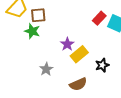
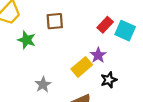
brown square: (38, 15) -> (55, 21), moved
purple star: (67, 44) -> (98, 55), moved

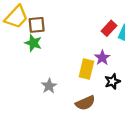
brown square: (55, 21) -> (37, 25), moved
yellow rectangle: (82, 67) -> (86, 69), turned -36

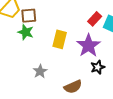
purple star: (102, 58) -> (88, 46), size x1.6
yellow rectangle: (86, 69) -> (60, 39), moved

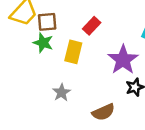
red rectangle: (95, 19) -> (92, 26), moved
yellow rectangle: (60, 39) -> (73, 52), moved

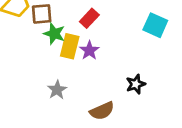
green star: (43, 43) -> (54, 34), moved
purple star: (123, 60) -> (89, 50), moved, size x0.6

